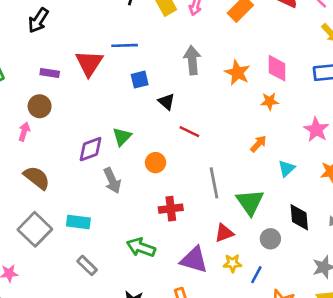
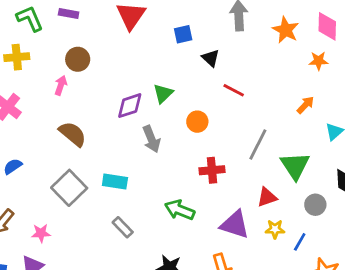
purple rectangle: (50, 73) -> (69, 13), moved
gray line: (214, 183) -> (258, 144), turned 36

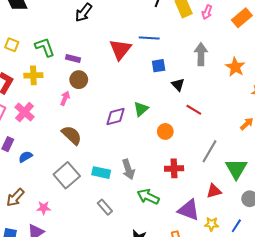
purple rectangle: (69, 13) -> (73, 58), moved
gray arrow: (151, 139) -> (128, 169), moved
yellow star: (275, 229) -> (212, 224), moved

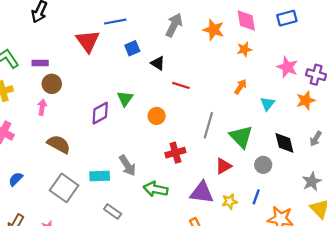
gray arrow: (201, 54) -> (174, 25), turned 40

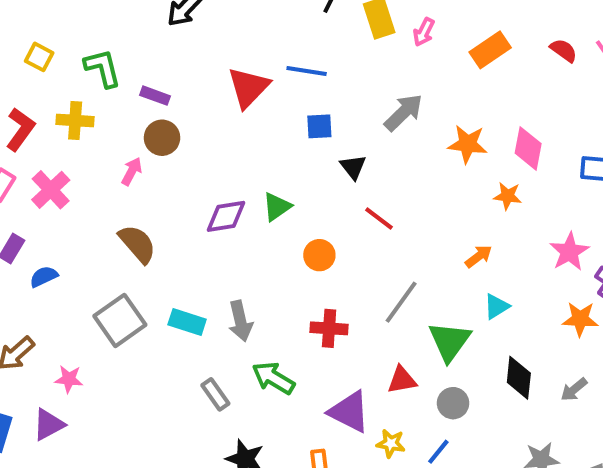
orange star: (214, 30) -> (468, 144), turned -30
cyan triangle: (267, 104) -> (496, 306), moved
gray circle: (263, 165) -> (453, 403), moved
gray rectangle: (113, 211) -> (215, 394), moved

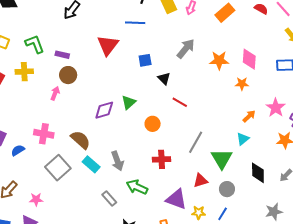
blue line: (307, 71) -> (135, 23), moved
pink cross: (51, 190) -> (44, 134), moved, turned -30
brown semicircle: (137, 244) -> (81, 140), moved
orange arrow: (479, 256) -> (249, 116), moved
cyan rectangle: (187, 322) -> (91, 164), turned 30

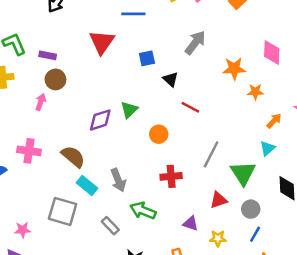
orange star: (219, 60) -> (234, 69), moved
orange star: (242, 84) -> (255, 92), moved
gray square: (58, 168) -> (63, 211), moved, turned -30
purple triangle: (176, 199) -> (191, 223), size x0.6
blue line: (223, 214) -> (255, 234), moved

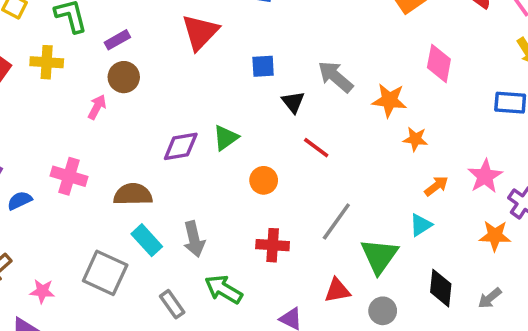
gray arrow: (195, 43) -> (335, 77), moved, turned -95
pink diamond: (272, 52) -> (439, 63), moved
purple rectangle: (48, 55) -> (117, 40), turned -49
brown semicircle: (73, 157) -> (133, 194), turned -50

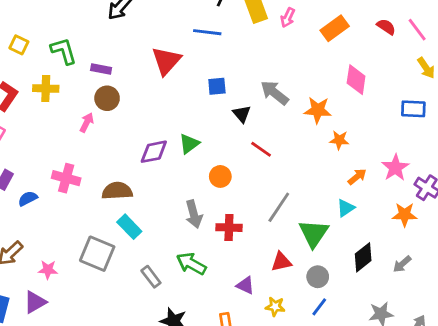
purple rectangle: (117, 40) -> (101, 69), turned 42
gray arrow: (194, 239) -> (194, 214), moved
black diamond: (441, 288) -> (363, 257), turned 48

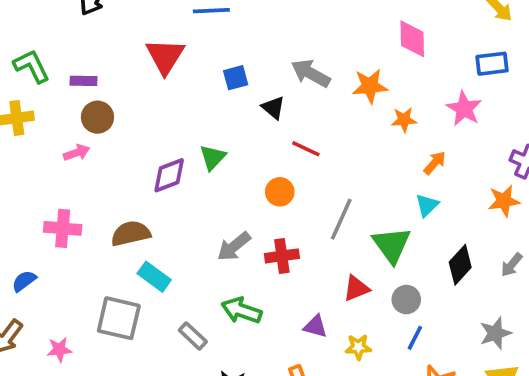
pink arrow: (87, 123) -> (77, 153), turned 54
pink star: (395, 168) -> (464, 109), moved
orange circle: (220, 176) -> (280, 192), moved
blue semicircle: (28, 199) -> (24, 281), moved
gray arrow: (194, 214) -> (234, 247), turned 76

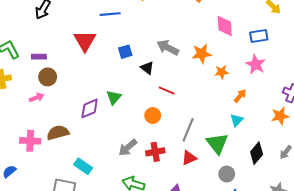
blue rectangle: (492, 64) -> (259, 36), moved
brown semicircle: (131, 233) -> (58, 133), moved
red triangle: (356, 288) -> (189, 158), moved

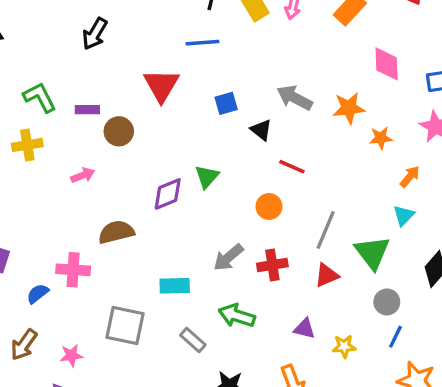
brown circle: (48, 77) -> (119, 131), moved
pink cross: (30, 141) -> (73, 270), moved
cyan rectangle: (83, 166) -> (175, 286), moved, turned -36

